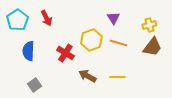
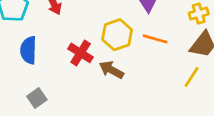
brown arrow: (87, 76) -> (111, 70), moved
yellow line: (117, 77) -> (192, 77), moved, turned -56

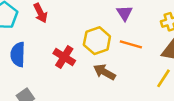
brown arrow: (111, 70) -> (104, 72), moved

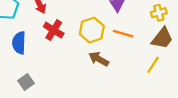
red cross: (64, 57) -> (54, 30), moved

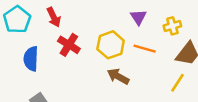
yellow cross: (159, 13) -> (172, 26), moved

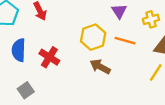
red cross: (69, 45) -> (49, 57), moved

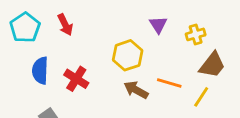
orange line: (125, 41) -> (169, 83), moved

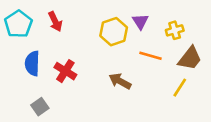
yellow hexagon: (128, 55) -> (114, 32), moved
orange line: (169, 83) -> (151, 56), moved

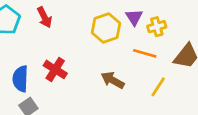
yellow cross: (175, 30) -> (157, 27), moved
blue semicircle: (32, 63) -> (20, 79), moved
yellow line: (180, 88) -> (158, 87), moved

